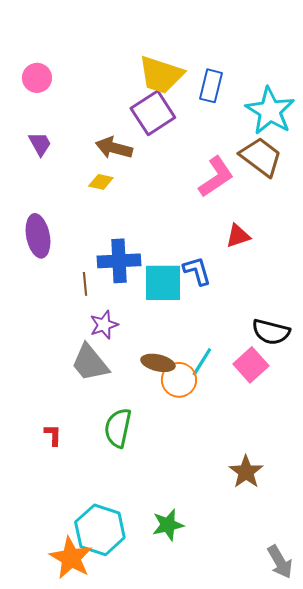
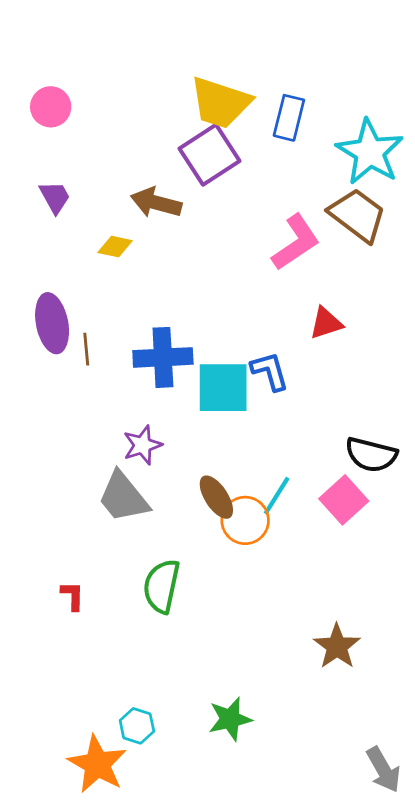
yellow diamond: (101, 182) -> (115, 247), moved
brown line: (85, 284) -> (86, 349), moved
brown ellipse: (158, 363) -> (216, 497), turned 44
cyan hexagon: (100, 530) -> (137, 726), size x0.5

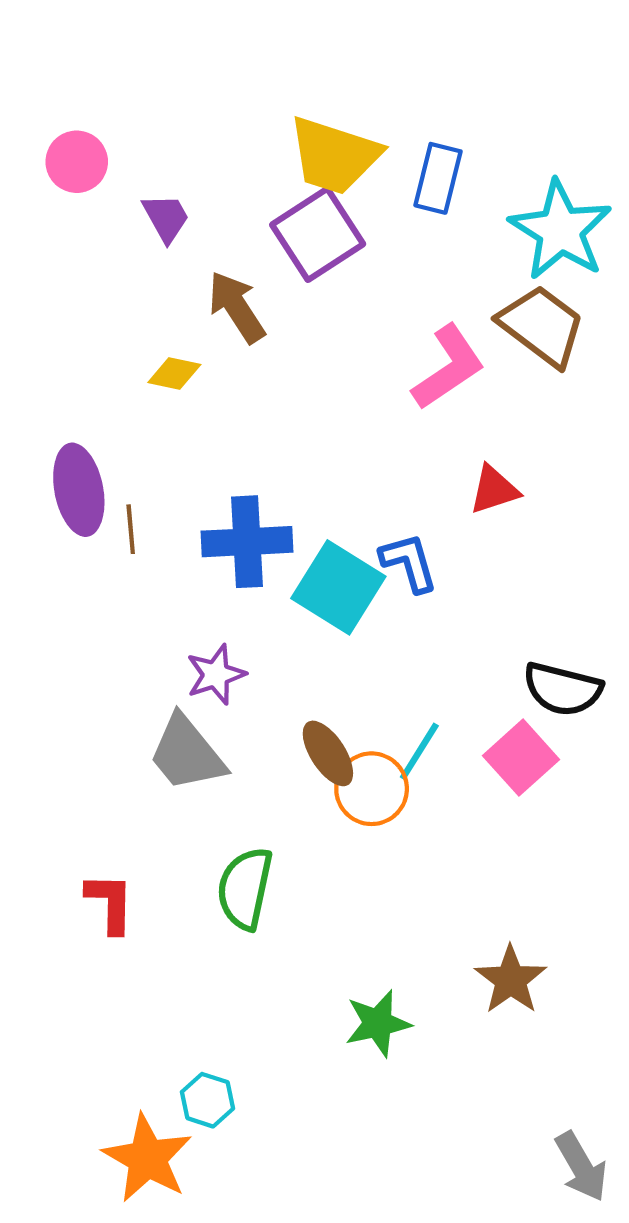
purple trapezoid: (55, 197) -> (166, 218), moved
brown arrow: (156, 203) -> (237, 307), turned 42
cyan square: (223, 388) -> (338, 587), turned 32
red L-shape: (73, 596) -> (110, 903), size x1.4
green star: (230, 719) -> (378, 1023), moved

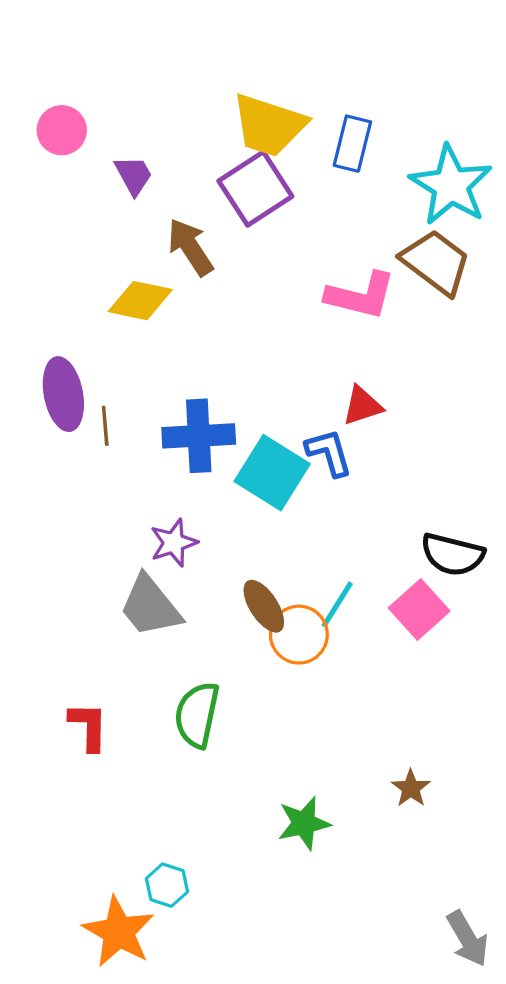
pink L-shape: (448, 367) -> (361, 296), turned 48
yellow diamond: (174, 374) -> (140, 301), size x1.5
red triangle: (494, 490) -> (362, 406), moved
brown star: (511, 980) -> (411, 788), size x0.7

